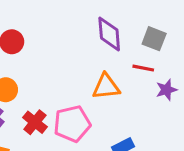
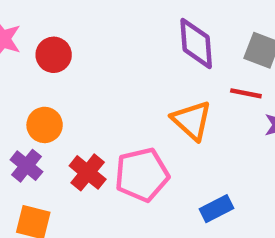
orange triangle: (106, 87) -> (192, 120), turned 48

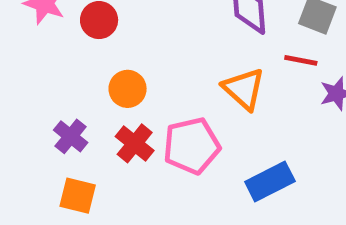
orange circle: (45, 125) -> (128, 89), moved
blue rectangle: (217, 209) -> (270, 181), size x1.4

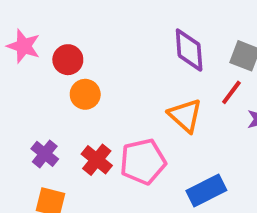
red line: (301, 60) -> (231, 92), turned -64
orange circle: (128, 89) -> (85, 94), moved

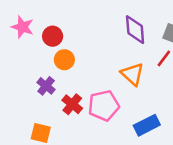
purple cross: (45, 154) -> (46, 86), moved

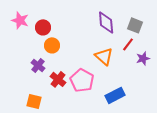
pink pentagon: (104, 106) -> (82, 80), turned -30

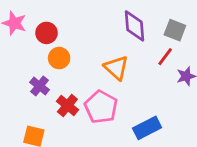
orange triangle: (104, 56) -> (116, 68), moved

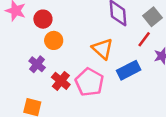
gray square: (175, 30) -> (152, 17), turned 30
blue rectangle: (147, 128) -> (129, 70), moved

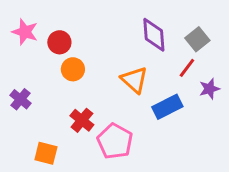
purple cross: (37, 64) -> (20, 99), moved
pink pentagon: (89, 82) -> (115, 141), moved

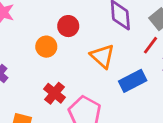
red circle: (59, 42) -> (68, 26), moved

